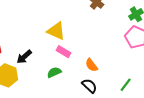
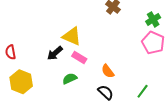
black arrow: (24, 57) -> (55, 53), moved

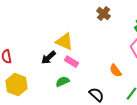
orange semicircle: (108, 71) -> (116, 71), moved

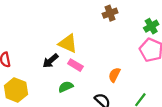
brown cross: (104, 14) -> (110, 13), turned 32
orange semicircle: (116, 71) -> (114, 75), moved, turned 64

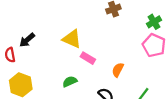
black arrow: (51, 61) -> (27, 40), moved
pink rectangle: (75, 65) -> (88, 58), moved

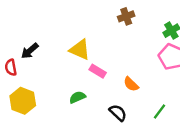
orange semicircle: (118, 70) -> (131, 84), turned -72

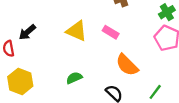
pink rectangle: (98, 71) -> (111, 32), moved
orange semicircle: (131, 84) -> (127, 65), size x1.5

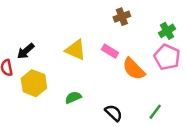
orange semicircle: (127, 65) -> (134, 69), moved
yellow hexagon: (20, 81) -> (34, 83), moved

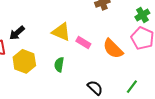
pink rectangle: (110, 51) -> (83, 42), moved
green semicircle: (73, 97) -> (59, 65), moved, turned -56

